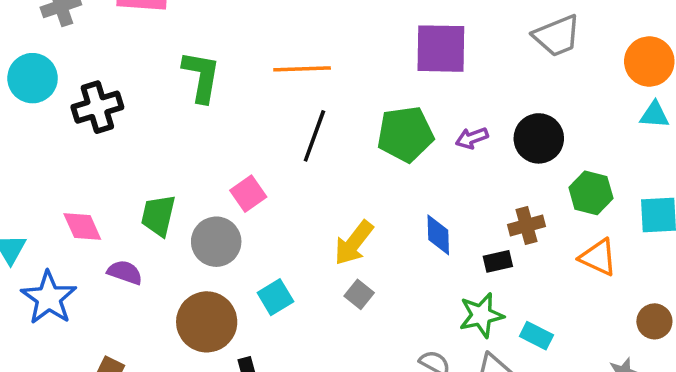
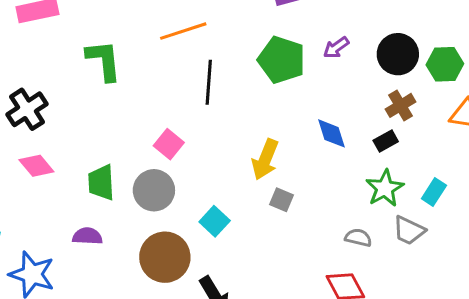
green pentagon: (405, 134) -> (282, 60), turned -30
black circle: (539, 138) -> (398, 54), moved
pink diamond: (82, 227) -> (36, 166), moved
cyan rectangle: (536, 336) -> (434, 192), turned -68

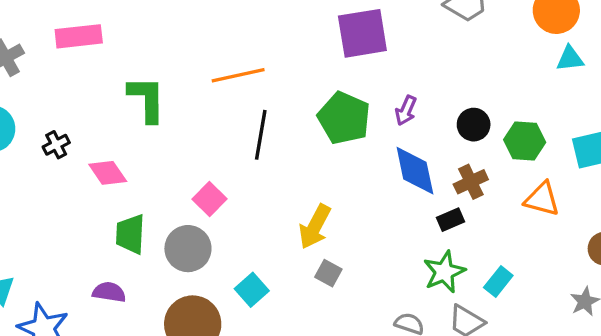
purple arrow: (336, 48) -> (406, 111), turned -36
black circle: (398, 54) -> (474, 125), size x0.7
black cross: (27, 109) -> (56, 145), size x0.6
blue diamond: (331, 133) -> (415, 171), moved, size x1.4
pink diamond: (36, 166) -> (108, 173), moved

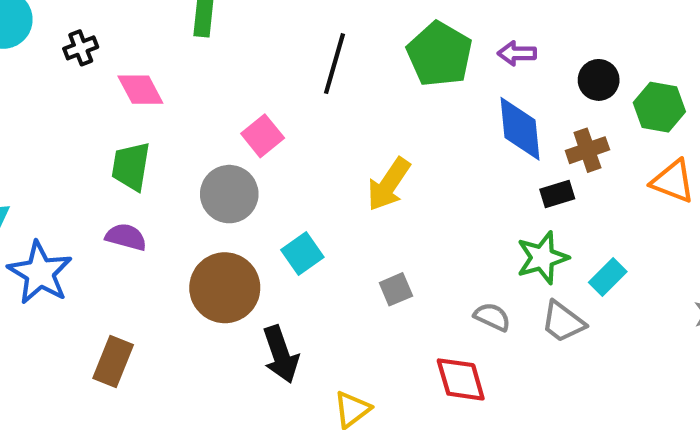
purple arrow: (406, 111) -> (517, 53), turned 60
green trapezoid: (130, 234) -> (131, 166), moved
gray square: (328, 273) -> (396, 289), moved, turned 32

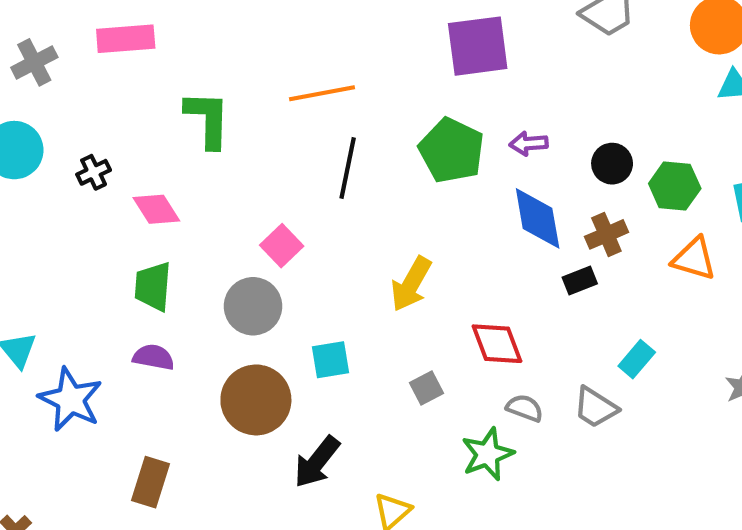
cyan square: (302, 253) -> (331, 360), turned 30
green star: (542, 258) -> (488, 454), moved
black arrow: (281, 354) -> (317, 462), turned 62
red diamond: (461, 379) -> (497, 344), moved

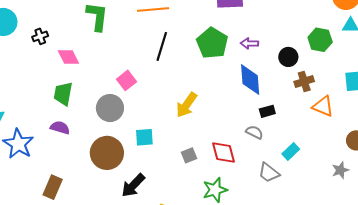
green hexagon: (675, 186) -> (320, 40), moved
brown cross: (606, 234) -> (304, 81), moved
red diamond: (497, 344) -> (223, 152), moved
gray semicircle: (525, 408) -> (254, 132), moved

